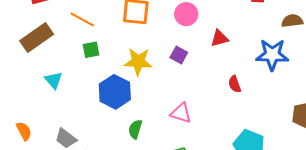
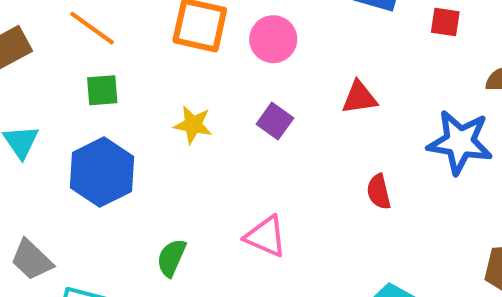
pink circle: (186, 14) -> (273, 39), moved
yellow star: (138, 62) -> (193, 125), size x0.7
blue hexagon: (115, 92) -> (102, 172), moved

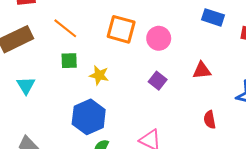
yellow star: (193, 125) -> (99, 75), moved
blue hexagon: (102, 172) -> (89, 117), moved

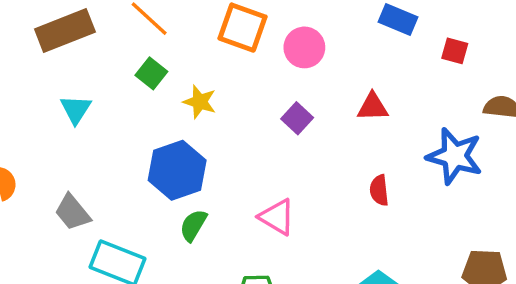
green square: (69, 61) -> (151, 73), turned 36

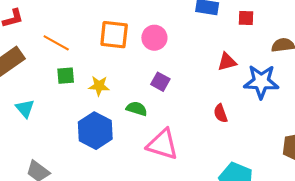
green square: (151, 73) -> (66, 76), turned -30
red triangle: (373, 107) -> (227, 62), moved
pink triangle: (277, 217) -> (163, 144), size x1.4
green semicircle: (193, 225) -> (137, 109), moved, turned 90

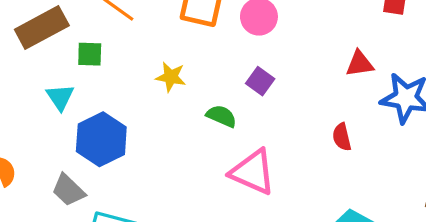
green square: (66, 76) -> (90, 54), moved
blue hexagon: (95, 131) -> (101, 139), moved

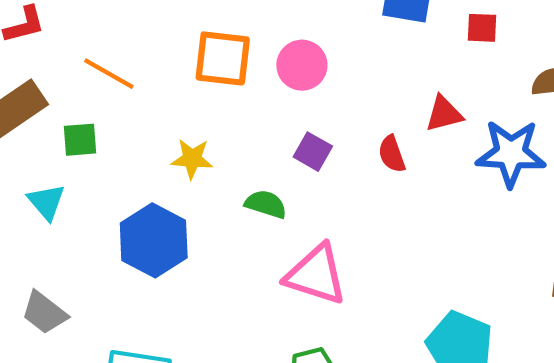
red semicircle: (342, 137) -> (392, 154), moved
blue hexagon: (101, 139) -> (154, 240), moved
gray trapezoid: (68, 190) -> (44, 313), moved

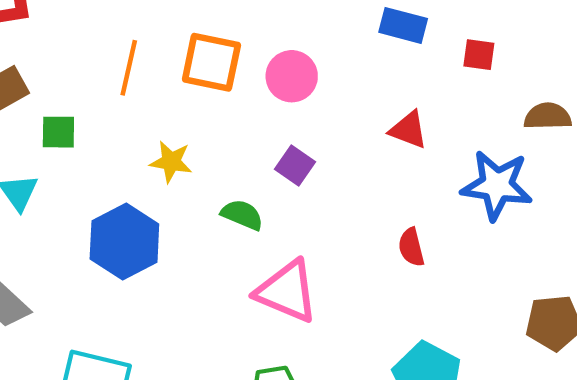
orange line: (109, 74) -> (129, 68), moved, turned 68
red triangle: (444, 114) -> (408, 130), moved, turned 30
red semicircle: (392, 154) -> (411, 247), moved

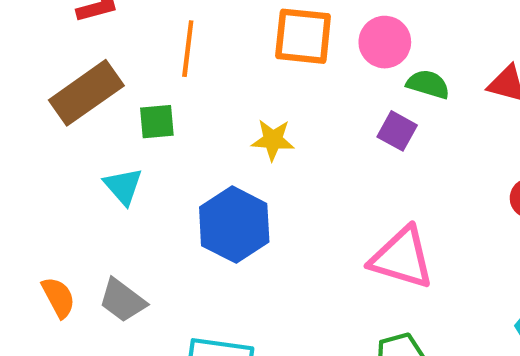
orange line: (129, 68) -> (188, 49), moved
green semicircle: (242, 215) -> (428, 84), moved

